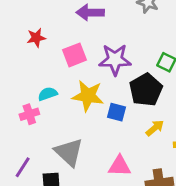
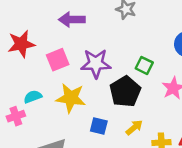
red star: (36, 38) -> (21, 44), size x1.5
blue square: (117, 112) -> (99, 126), moved

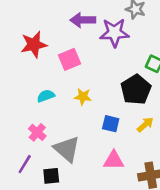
purple star: (96, 64) -> (114, 33), moved
yellow star: (71, 98) -> (83, 97), size x0.6
pink cross: (16, 116) -> (37, 132), moved, turned -30

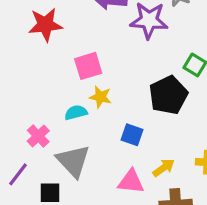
pink square: (69, 59) -> (88, 66), moved
cyan semicircle: (46, 96) -> (76, 113), moved
yellow arrow: (145, 125) -> (164, 168), moved

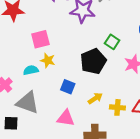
gray triangle: (73, 161) -> (28, 103), turned -30
yellow arrow: (164, 168) -> (95, 98), moved

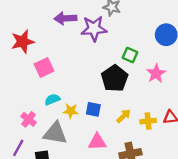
pink square: (40, 39) -> (44, 68), moved
yellow star: (48, 60) -> (71, 111), moved

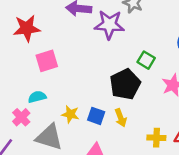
cyan semicircle: (52, 99) -> (37, 97), moved
yellow arrow: (124, 116) -> (121, 118), moved, turned 105

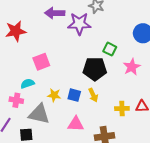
pink square: (47, 61) -> (41, 62), moved
black pentagon: (125, 84) -> (95, 69), turned 30
pink cross: (21, 117) -> (16, 100), turned -32

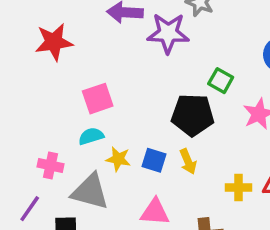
cyan semicircle: (27, 84) -> (91, 136), moved

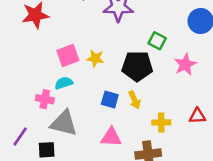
yellow star: (118, 159) -> (95, 58), moved
pink cross: (50, 165) -> (45, 99), moved
yellow cross: (238, 187) -> (161, 122), moved

